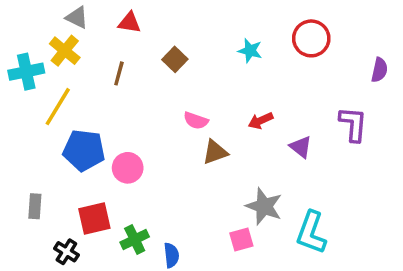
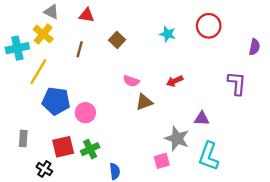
purple triangle: (301, 147) -> (202, 119), moved, turned -35
green cross: (135, 240) -> (90, 149), moved

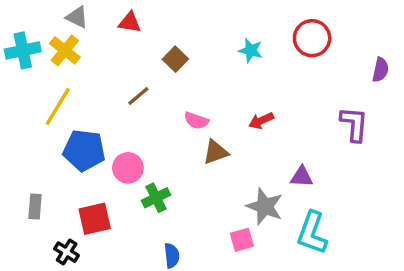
cyan cross: (17, 48) -> (23, 50), moved
brown line: (80, 49) -> (138, 96), moved, turned 35
green cross: (90, 149) -> (156, 198), moved

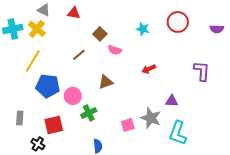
purple semicircle: (380, 70) -> (217, 29), moved, turned 80
pink semicircle: (196, 121) -> (115, 50), moved
brown triangle: (216, 152) -> (106, 82), moved
pink square: (242, 240) -> (128, 125), moved

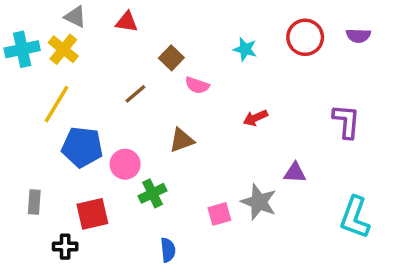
purple semicircle: (217, 29) -> (358, 36), moved
cyan L-shape: (178, 133) -> (355, 217), moved
black cross: (38, 144) -> (65, 247), turned -32

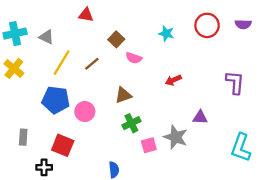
gray triangle: (75, 17) -> (46, 37), moved
yellow cross: (63, 49) -> (14, 68), moved
yellow line: (56, 104) -> (62, 63), moved
green cross: (152, 193) -> (131, 123), moved
red square: (92, 214) -> (63, 145), turned 35

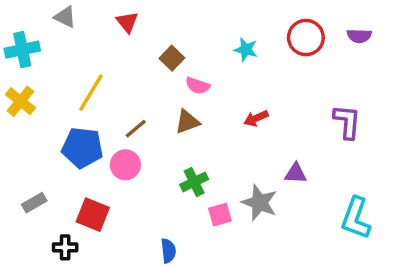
red triangle: (86, 15) -> (127, 22), turned 42
gray triangle: (46, 37) -> (65, 17), moved
brown line: (92, 64) -> (136, 129), moved
brown triangle: (123, 95) -> (187, 122), moved
gray rectangle: (23, 137) -> (34, 203), turned 56

